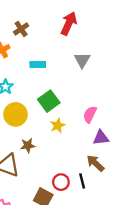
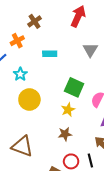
green square: (49, 101) -> (74, 87), moved, turned -30
brown star: (28, 145) -> (65, 134), moved

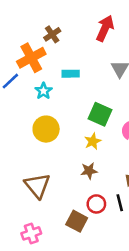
orange cross: (17, 41) -> (31, 58), size x1.6
cyan star: (20, 74) -> (44, 91), moved
brown triangle: (22, 146) -> (37, 186), turned 30

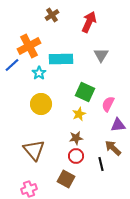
brown cross: (52, 34) -> (52, 15), moved
cyan rectangle: (71, 74) -> (61, 59), size x1.6
red circle: (96, 204) -> (76, 156), moved

